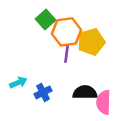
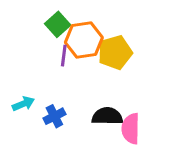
purple line: (66, 54) -> (64, 56), moved

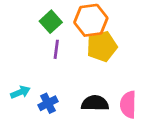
orange hexagon: (84, 40) -> (91, 20), moved
pink semicircle: (131, 129) -> (128, 105), moved

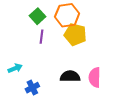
yellow pentagon: (102, 47) -> (75, 35), turned 30
blue cross: (48, 103) -> (32, 88), moved

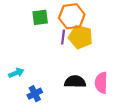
green square: (37, 16) -> (40, 17), turned 35
purple line: (42, 37) -> (63, 37), moved

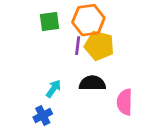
cyan arrow: (16, 73) -> (54, 89), moved, turned -32
black semicircle: (75, 82) -> (92, 83), moved

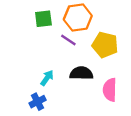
purple line: (78, 46) -> (68, 40), turned -63
yellow pentagon: (99, 46) -> (105, 45), moved

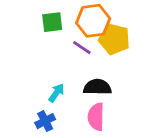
yellow pentagon: (105, 45) -> (114, 39), moved
pink semicircle: (110, 90) -> (96, 117), moved

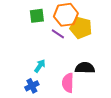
black semicircle: (97, 87) -> (85, 68), moved

